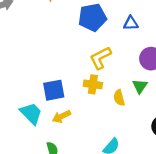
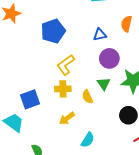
blue triangle: (131, 23) -> (100, 35), moved
yellow arrow: (61, 116) -> (67, 118), moved

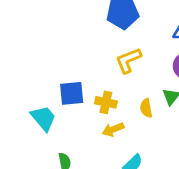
yellow cross: (63, 89) -> (106, 102), moved

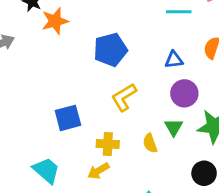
blue square: (72, 93) -> (68, 118), moved
yellow arrow: (113, 129) -> (98, 171), moved

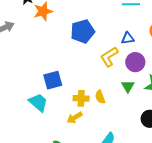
yellow L-shape: (124, 97) -> (109, 57), moved
yellow semicircle: (150, 143) -> (100, 97), moved
cyan trapezoid: (46, 170) -> (38, 102), moved

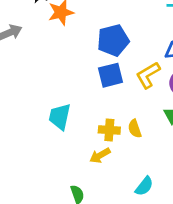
blue square: (53, 80) -> (111, 75), moved
cyan trapezoid: (38, 102) -> (60, 117), moved, turned -120

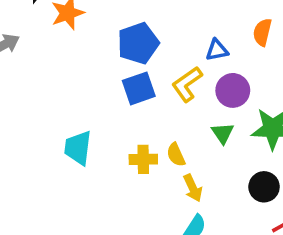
yellow arrow: (100, 155) -> (193, 188), moved, turned -80

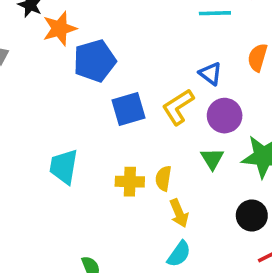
blue pentagon: (138, 43) -> (95, 61), moved
blue triangle: (217, 50) -> (210, 74), turned 45
yellow semicircle: (176, 155) -> (163, 178), turned 30

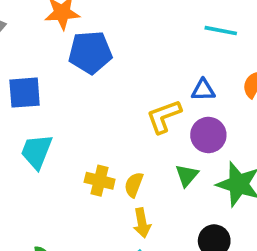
blue triangle: (210, 74) -> (203, 90), turned -50
blue square: (129, 109) -> (25, 93), moved

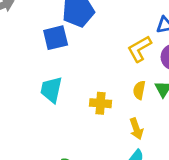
blue square: (25, 93) -> (56, 38), moved
yellow semicircle: (134, 185) -> (139, 90), moved

